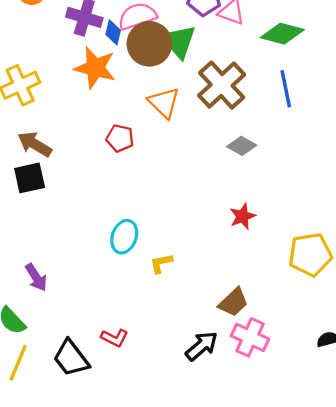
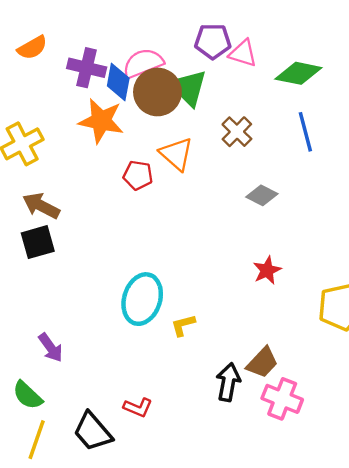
blue diamond: (113, 32) -> (118, 82), size x1.4
brown cross: (222, 85) -> (237, 132), size x0.6
red pentagon: (120, 138) -> (138, 175), moved
cyan ellipse: (124, 237) -> (142, 299), size x1.4
black arrow: (202, 346) -> (228, 382), moved, turned -36

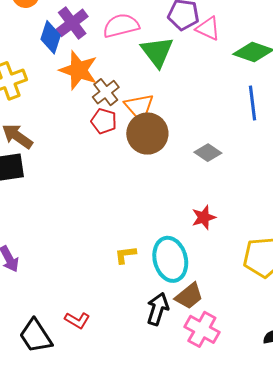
purple cross: (87, 68) -> (72, 23), turned 32
blue diamond: (118, 82) -> (51, 37), moved
brown circle: (157, 92) -> (147, 134), moved
brown cross: (237, 132) -> (106, 92), moved
cyan ellipse: (142, 299) -> (170, 259), moved, turned -39

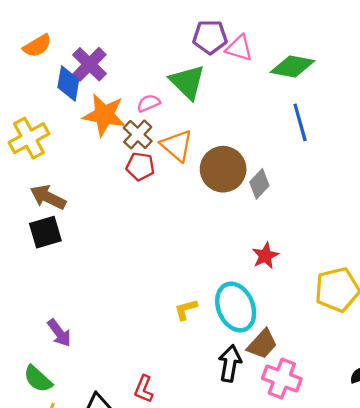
pink semicircle: (121, 26) -> (149, 103), moved, size x0.6
brown circle: (147, 134) -> (223, 169), moved
gray diamond: (208, 153) -> (259, 184), turned -72
red L-shape: (77, 320) -> (144, 389), turned 90

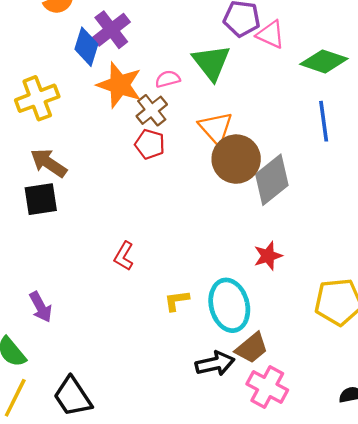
orange triangle: (177, 146) -> (216, 128), moved
gray diamond: (259, 184) -> (272, 180), size x1.6
black arrow: (230, 363) -> (215, 364), turned 60
red L-shape: (144, 389) -> (124, 256), moved

